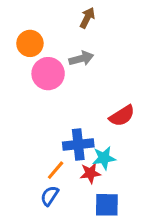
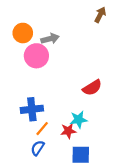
brown arrow: (87, 18) -> (100, 15), moved
gray arrow: (81, 59) -> (50, 39), moved
blue cross: (78, 144) -> (32, 109), moved

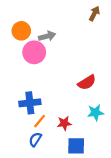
cyan star: (79, 120) -> (95, 113), moved

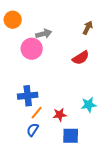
brown arrow: (94, 14) -> (88, 28), moved
orange circle: (21, 31) -> (13, 20), moved
red semicircle: (87, 82) -> (81, 58), moved

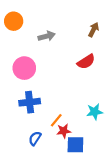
pink circle: (32, 49) -> (24, 68), moved
orange line: (37, 113) -> (56, 120), moved
red star: (60, 115) -> (64, 131), moved

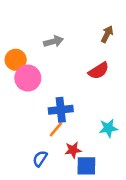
orange circle: (14, 21) -> (16, 60), moved
blue cross: (30, 102) -> (61, 110), moved
orange line: (56, 120) -> (56, 129), moved

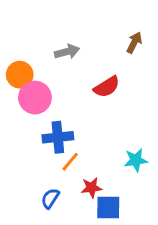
red semicircle: (99, 71) -> (107, 87), moved
blue cross: (61, 110) -> (58, 137), moved

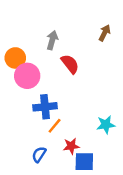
gray arrow: (67, 52) -> (52, 40), turned -60
red semicircle: (107, 87) -> (70, 64), moved, turned -96

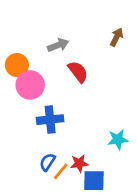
gray arrow: (52, 40) -> (58, 45), turned 54
orange line: (55, 126) -> (61, 171), moved
blue semicircle: (39, 154) -> (47, 162), moved

